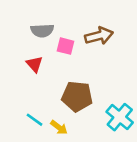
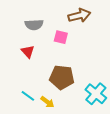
brown arrow: (99, 36) -> (79, 15), moved
pink square: (65, 46) -> (61, 37), moved

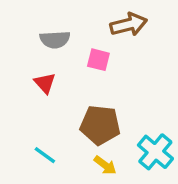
yellow arrow: (47, 102) -> (105, 165), moved

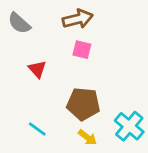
brown arrow: (129, 25) -> (78, 19), moved
gray semicircle: (55, 40) -> (19, 23), moved, turned 45

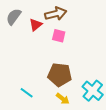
gray semicircle: (19, 23) -> (14, 17), turned 84
red triangle: (37, 69) -> (36, 25), moved, turned 32

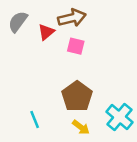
brown pentagon: (60, 75) -> (77, 96), turned 30
cyan line: (27, 93) -> (35, 120), turned 32

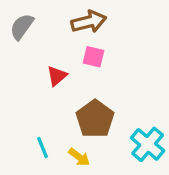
red triangle: (46, 32) -> (57, 76), moved
yellow arrow: (81, 127) -> (79, 157), moved

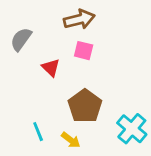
gray semicircle: (22, 27) -> (21, 39), moved
red triangle: (57, 76) -> (51, 68), turned -36

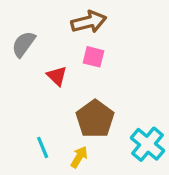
yellow arrow: (71, 140) -> (79, 157), turned -96

